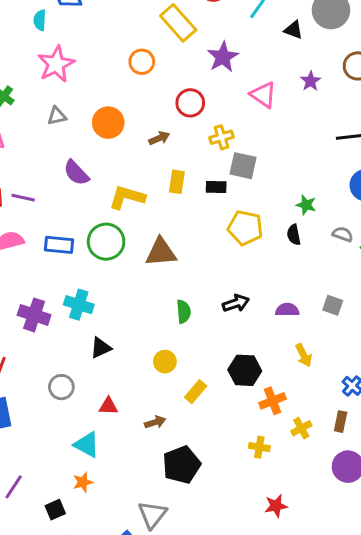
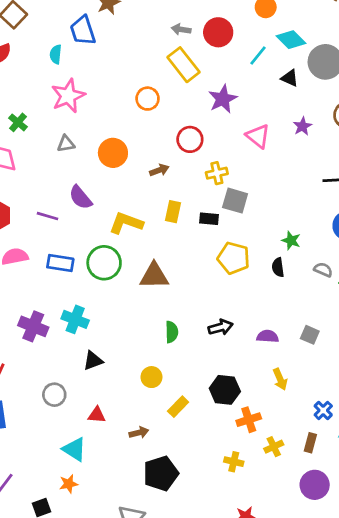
purple line: (23, 198) -> (48, 216), moved

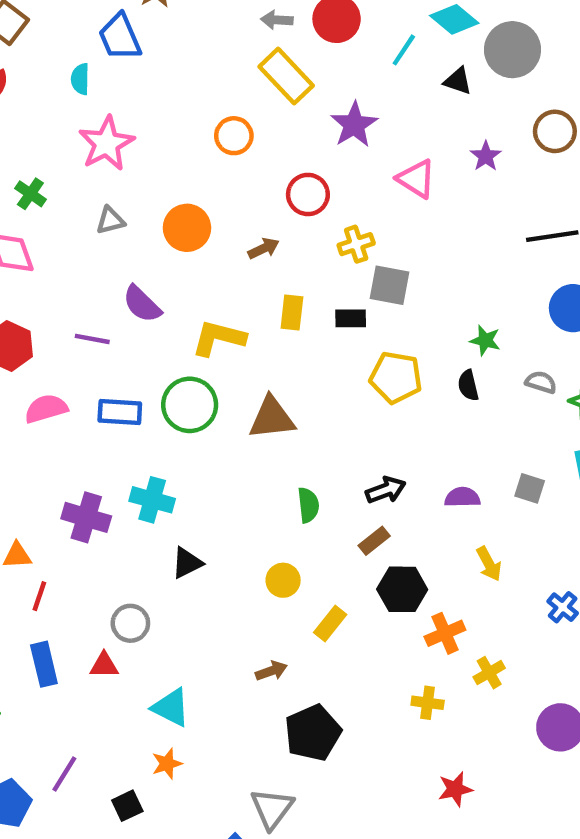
red triangle: (97, 415) -> (104, 665), moved
brown rectangle: (310, 443) -> (374, 541), moved, turned 42

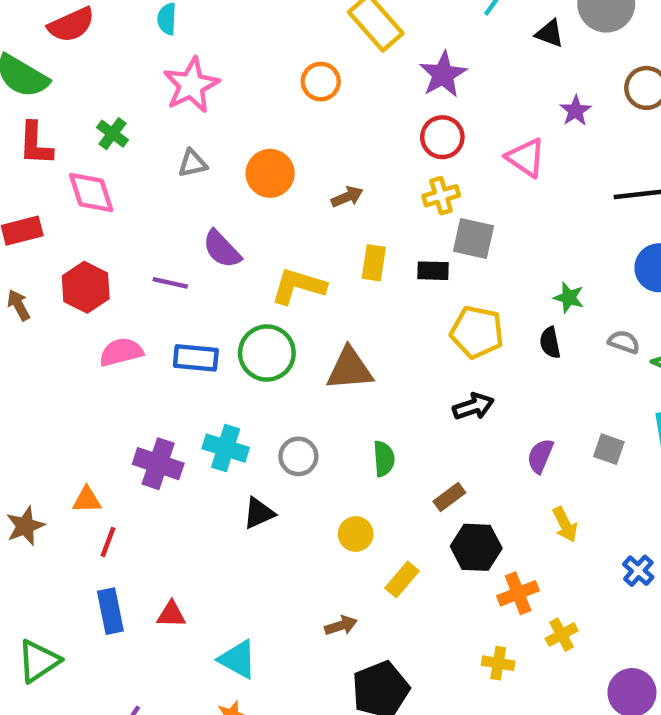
pink triangle: (416, 179) -> (526, 158), moved
red circle: (308, 194) -> (442, 137), moved
black arrow: (386, 490) -> (473, 406), moved
purple semicircle: (462, 497) -> (540, 456), turned -68
gray circle: (130, 623) -> (298, 456), moved

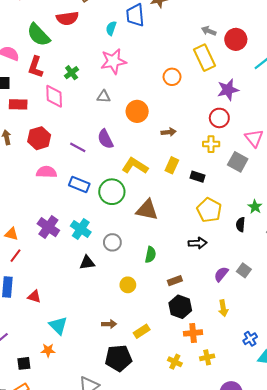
gray square: (474, 238) -> (238, 162), moved
gray square: (609, 449) -> (244, 270), moved
yellow rectangle: (402, 579) -> (142, 331), moved

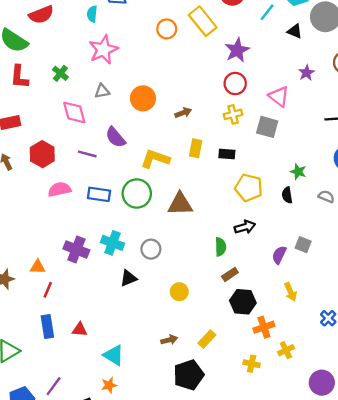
orange circle: (172, 77) -> (167, 29), moved
pink diamond: (54, 96) -> (74, 112), moved
green semicircle: (150, 255) -> (220, 247), moved

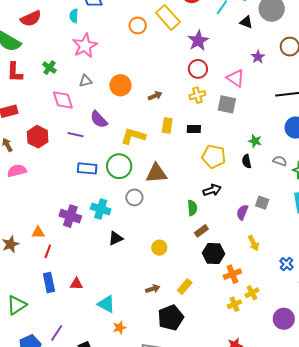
pink semicircle: (60, 189) -> (17, 171), moved
gray circle: (151, 249) -> (134, 197), moved
yellow cross: (252, 364) -> (234, 304), moved, turned -32
orange star: (109, 385) -> (119, 328), moved

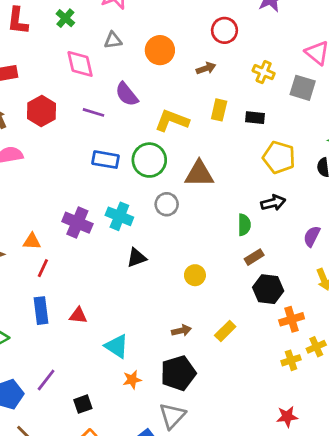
red circle: (198, 69) -> (224, 30), moved
yellow cross: (197, 95) -> (264, 72), turned 35
black pentagon: (171, 318) -> (178, 373), moved

